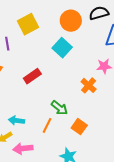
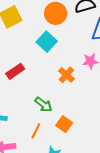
orange cross: (89, 85) -> (66, 75), moved
orange line: (47, 125) -> (36, 131), moved

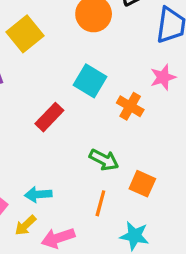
cyan square: (47, 42) -> (90, 81), moved

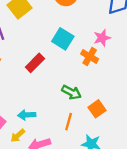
pink star: (163, 77) -> (102, 38), moved
orange square: (142, 184) -> (97, 109), turned 30

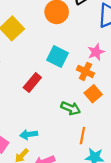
orange square: (97, 109) -> (93, 94), moved
orange line: (69, 122) -> (82, 136), moved

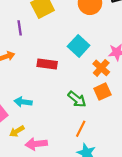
red rectangle: (32, 83) -> (47, 64), turned 42
cyan arrow: (29, 134) -> (23, 102), moved

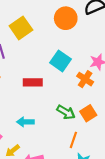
orange square: (102, 92) -> (88, 113), moved
cyan arrow: (23, 102) -> (25, 122), moved

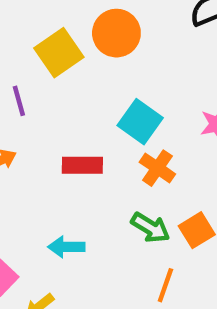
orange circle: (66, 18) -> (116, 33), moved
orange cross: (85, 79) -> (157, 168), moved

